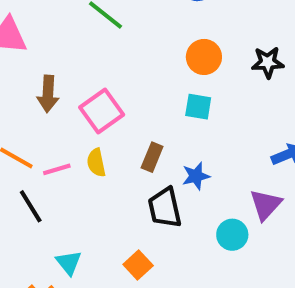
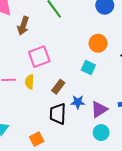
brown arrow: (48, 94) -> (23, 26), moved
purple triangle: (266, 205) -> (99, 109), moved
cyan circle: (232, 235) -> (101, 133), moved

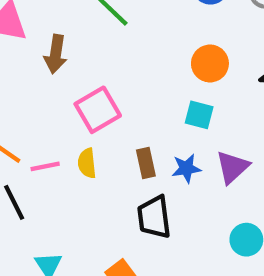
brown rectangle: (58, 87) -> (146, 163), turned -40
blue star: (78, 102) -> (186, 168), moved
purple triangle: (99, 109) -> (232, 167), moved

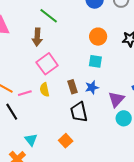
brown arrow: (56, 54) -> (37, 37), moved
purple triangle: (232, 167) -> (116, 99), moved

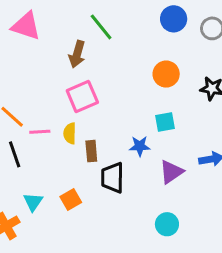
cyan square: (95, 61) -> (165, 122), moved, turned -32
brown rectangle: (72, 87) -> (91, 151), moved
cyan circle: (124, 118) -> (167, 224), moved
orange square: (66, 141) -> (71, 199), moved

